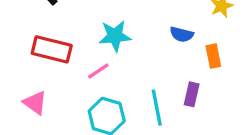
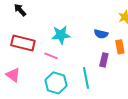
pink line: (98, 71) -> (51, 56), turned 56
purple rectangle: (192, 94) -> (104, 60), moved

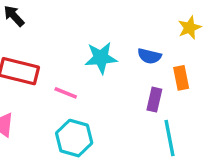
cyan star: (61, 35) -> (101, 58), moved
cyan line: (86, 78) -> (169, 138), moved

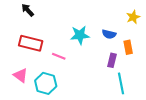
cyan hexagon: (74, 138) -> (46, 83), moved

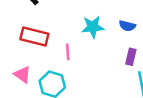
pink line: (59, 56) -> (68, 52), turned 64

